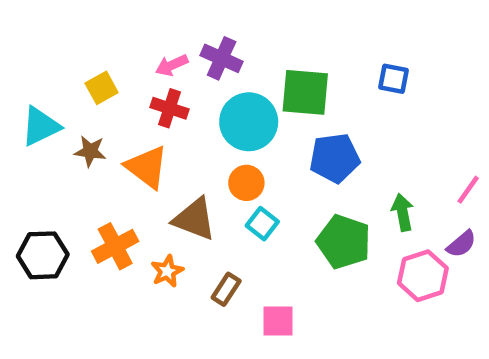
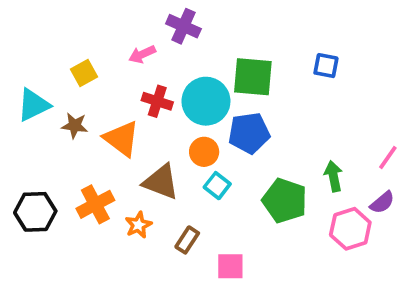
purple cross: (222, 58) -> (183, 26), moved
red cross: (169, 108) -> (157, 101), moved
blue pentagon: (335, 158) -> (249, 133), moved

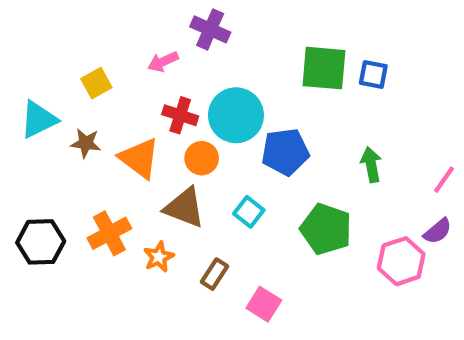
green square: (253, 77) -> (324, 68), moved
orange circle: (204, 152) -> (202, 158), moved
green arrow: (333, 176) -> (371, 165), moved
pink square: (230, 266) -> (264, 304), turned 32

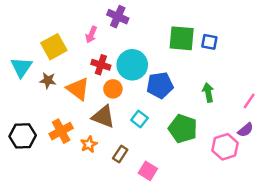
pink arrow: (163, 62) -> (91, 35), turned -42
yellow square: (96, 83) -> (54, 47), size x1.5
cyan triangle: (39, 120) -> (21, 67), turned -30

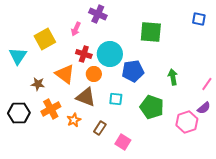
blue square: (209, 42) -> (199, 19), moved
brown star: (48, 80) -> (38, 84), moved
cyan square: (139, 119) -> (116, 99), turned -32

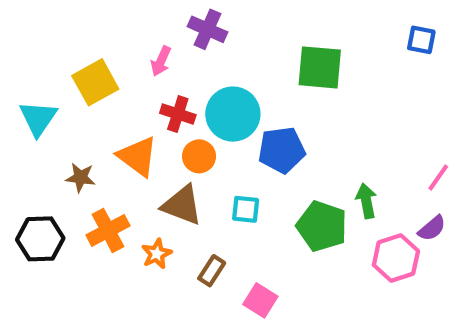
green arrow: (173, 77) -> (366, 201), moved

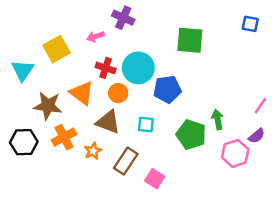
pink arrow: (161, 61) -> (96, 36), turned 48
brown star: (80, 178) -> (48, 106), size x1.6
brown rectangle: (212, 271) -> (126, 161), size x1.5

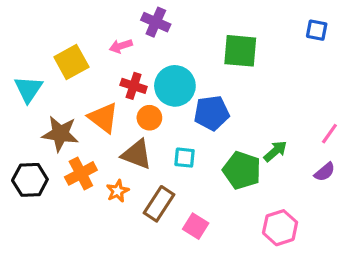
green arrow: (218, 120) -> (275, 151), turned 60
pink hexagon: (235, 153) -> (280, 228), moved

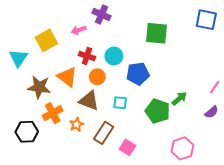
blue square: (317, 30) -> (206, 20), size x1.5
cyan circle: (175, 86) -> (114, 56), size x0.7
black hexagon: (30, 180) -> (27, 132), moved

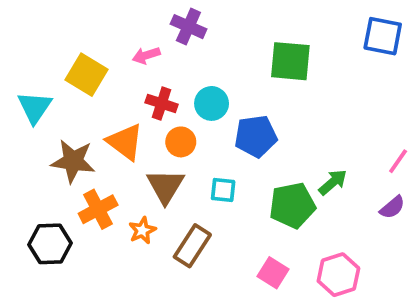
yellow square: (46, 40) -> (87, 75), turned -30
brown triangle: (89, 101) -> (165, 186), turned 40
green pentagon: (158, 111) -> (292, 205), turned -30
pink square: (127, 147) -> (273, 273), moved

